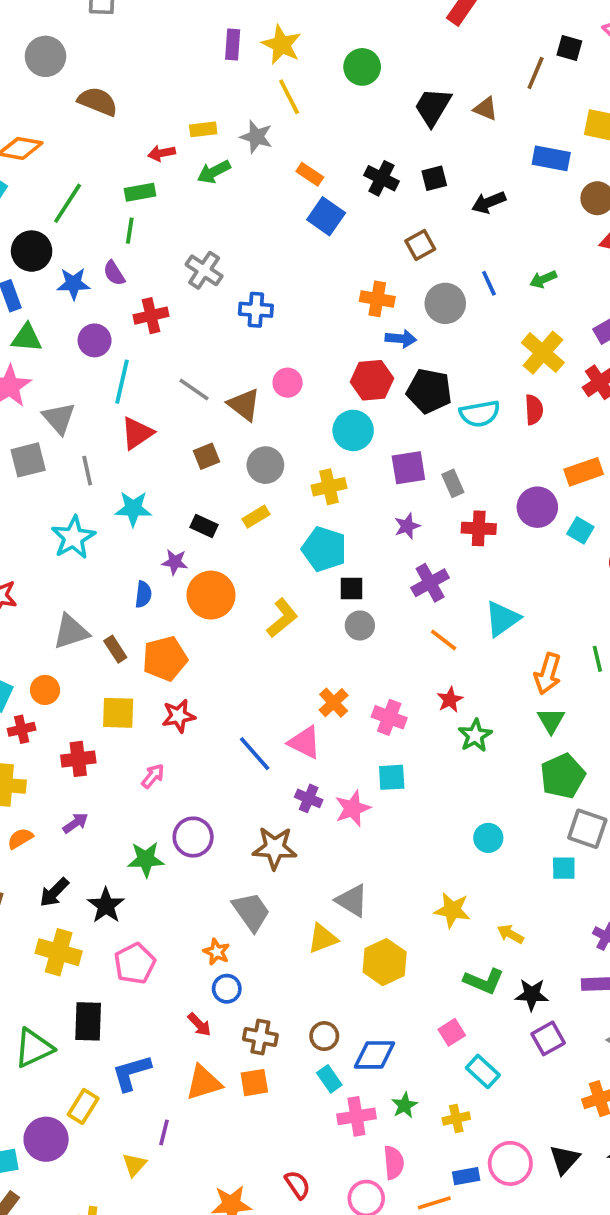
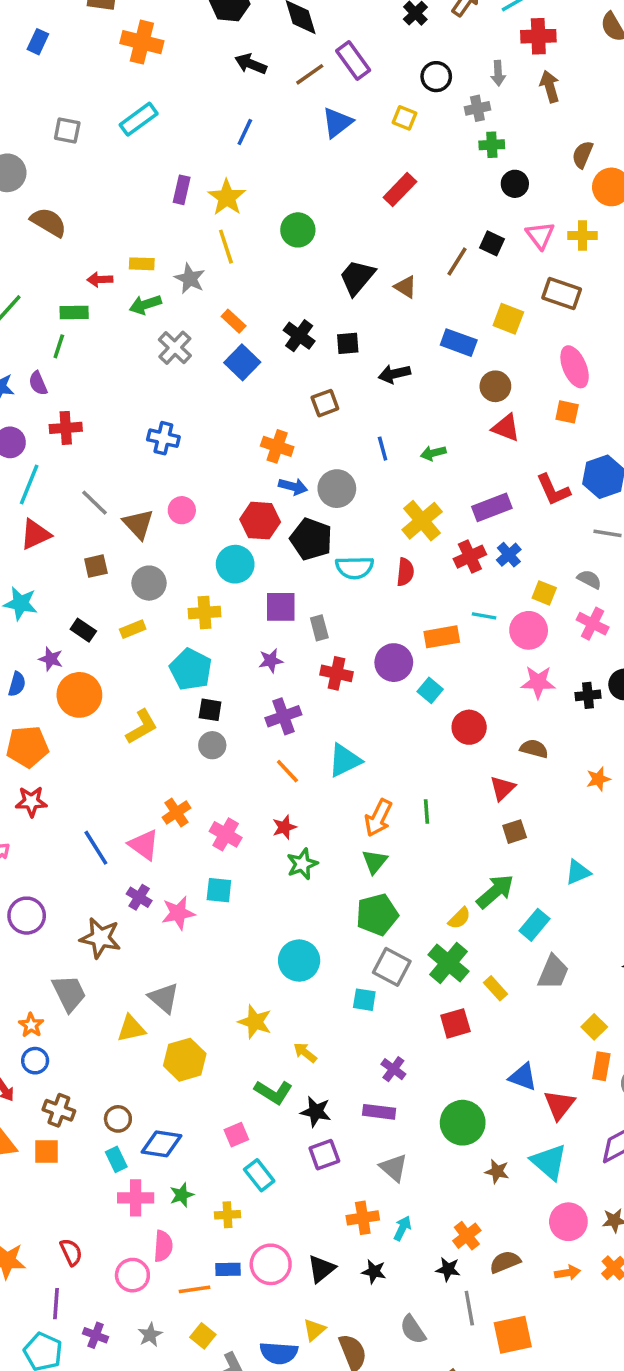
gray cross: (204, 270) -> (175, 348), moved
gray circle: (445, 303) -> (337, 489), moved
cyan circle: (488, 838) -> (299, 961), size x1.5

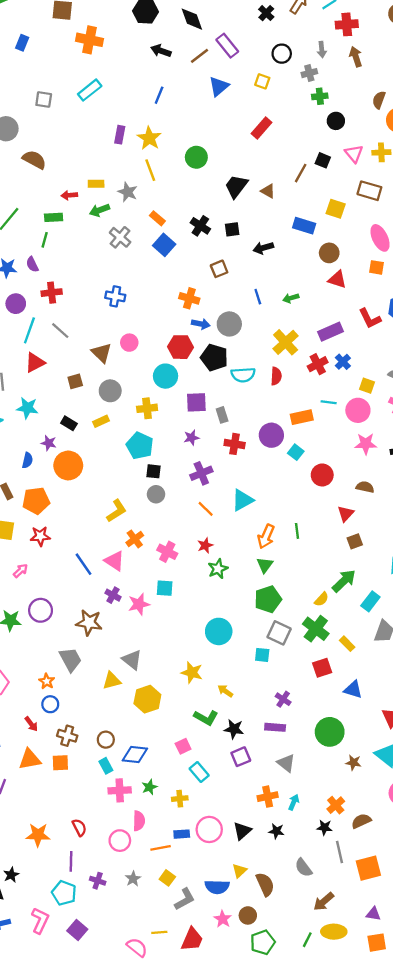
gray line: (94, 503) -> (60, 331), moved
yellow L-shape: (142, 727) -> (117, 511), moved
blue triangle: (523, 1077) -> (353, 690), moved

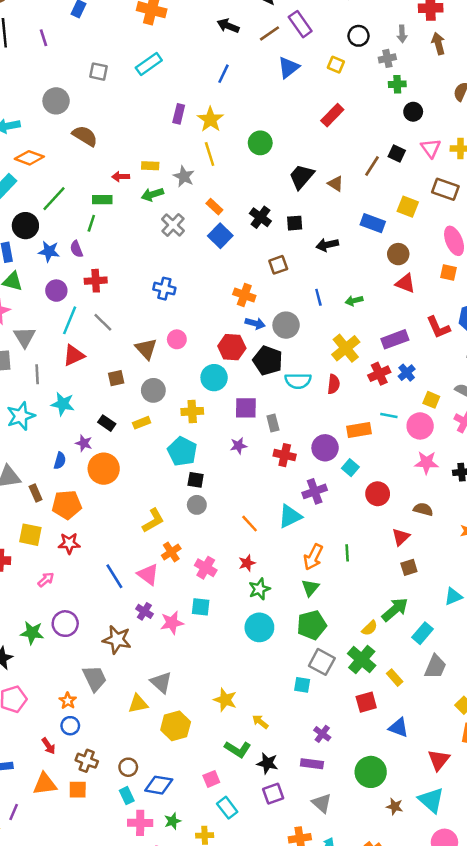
purple cross: (201, 473) -> (315, 491), moved
cyan circle: (219, 631) -> (259, 627), moved

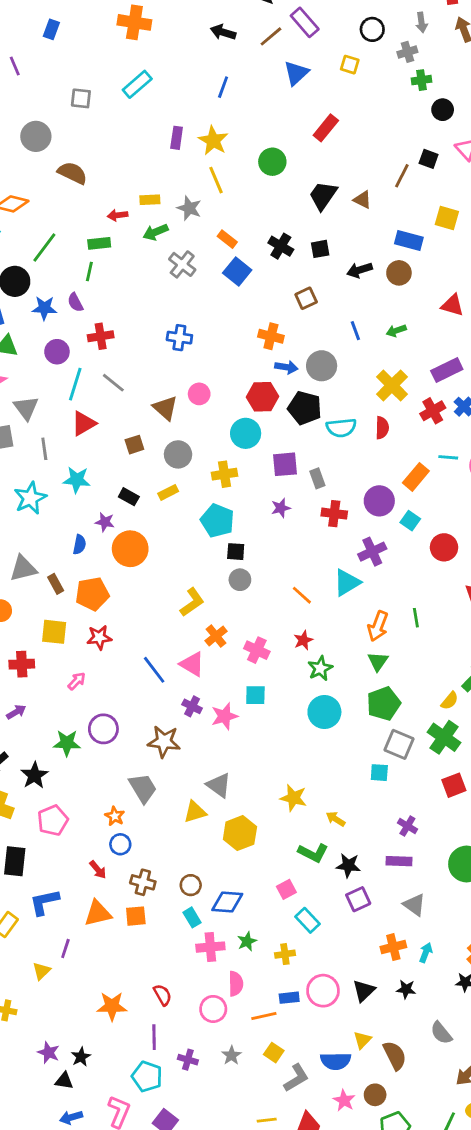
red rectangle: (332, 115) -> (326, 128), moved
brown circle: (398, 254) -> (399, 273), moved
orange rectangle: (359, 430) -> (416, 477), turned -35

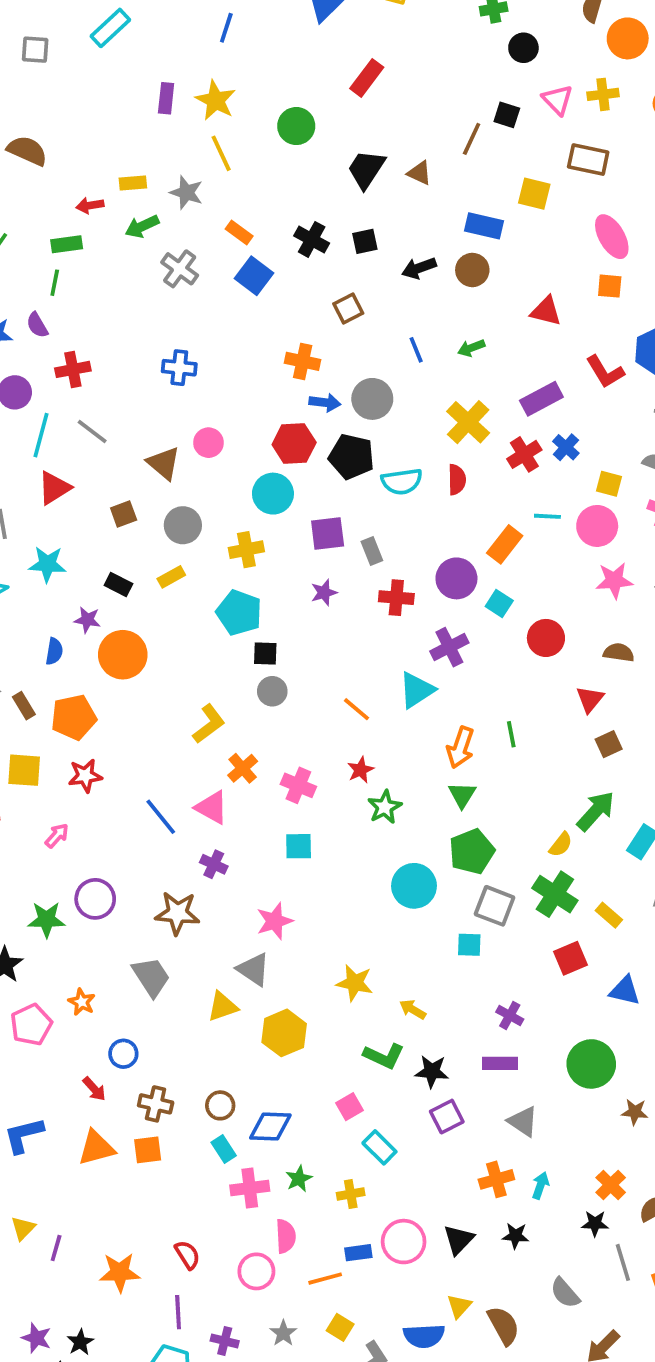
cyan circle: (324, 712) -> (414, 886), moved
pink star: (224, 716) -> (275, 921), moved
orange star: (115, 816) -> (82, 1002), moved
purple line: (65, 948) -> (56, 1248), moved

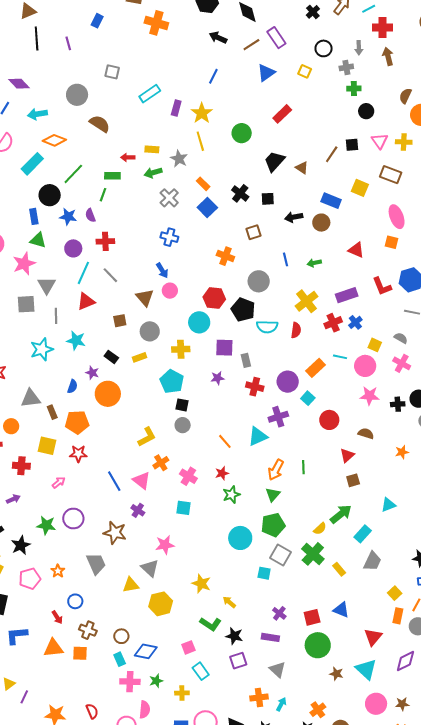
cyan rectangle: (110, 28) -> (150, 94), moved
black square: (507, 115) -> (352, 145), turned -32
blue cross: (179, 368) -> (169, 237), moved
blue arrow: (325, 402) -> (162, 270), moved, turned 42
red square: (570, 958) -> (312, 617), moved

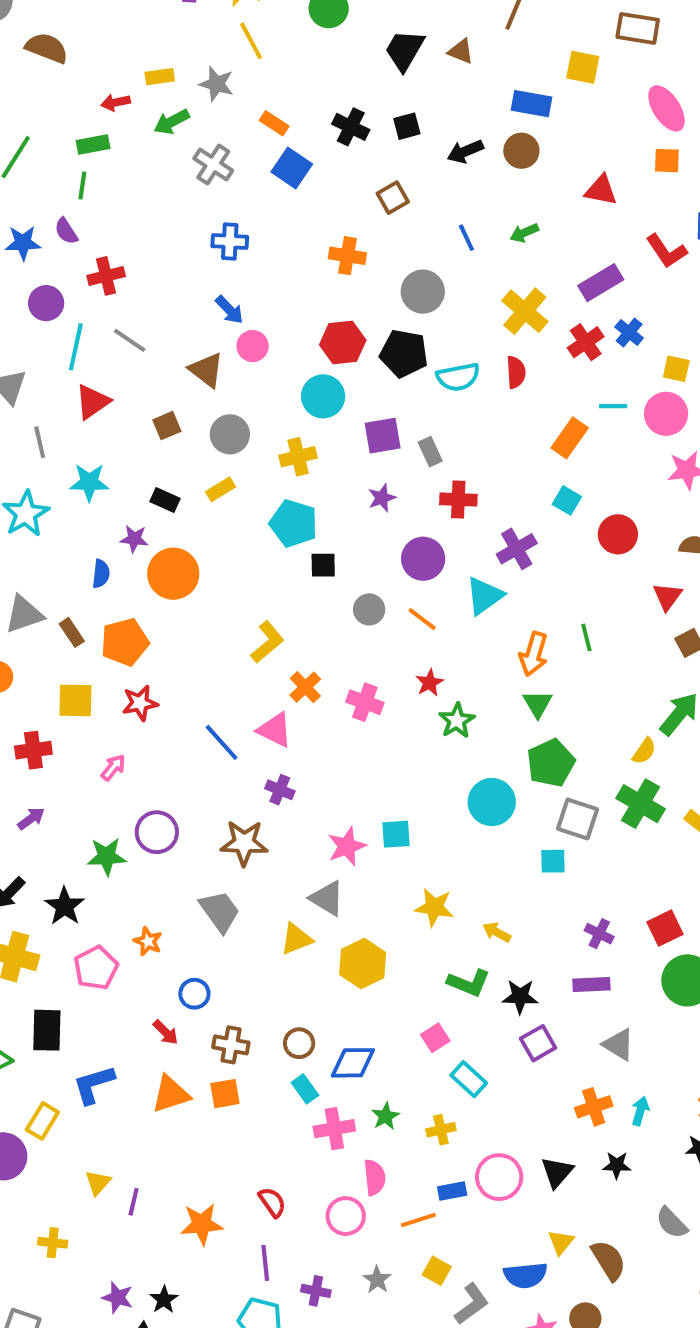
purple circle: (288, 382) -> (423, 559), moved
gray circle: (183, 425) -> (369, 609), moved
cyan square: (183, 508) -> (396, 834), moved

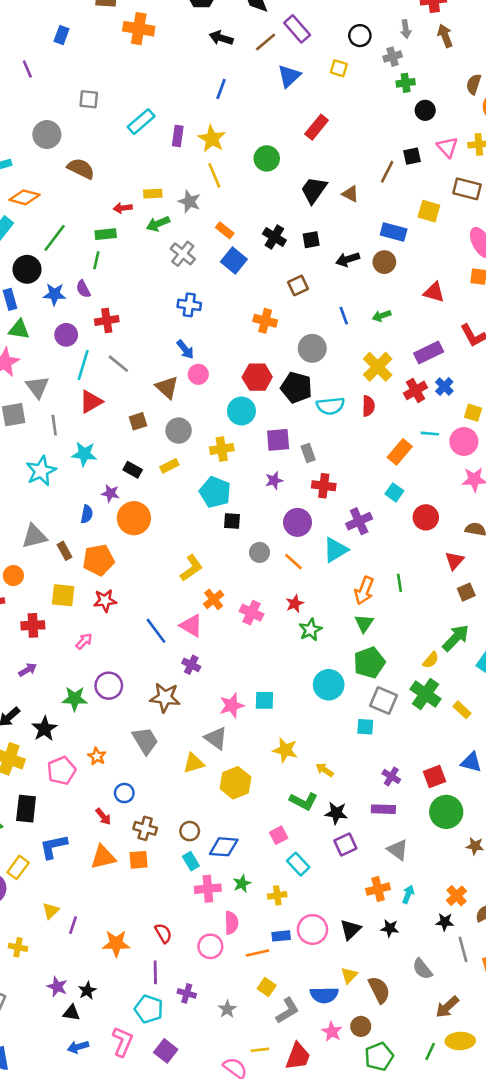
gray star: (377, 1280) -> (227, 1009), moved

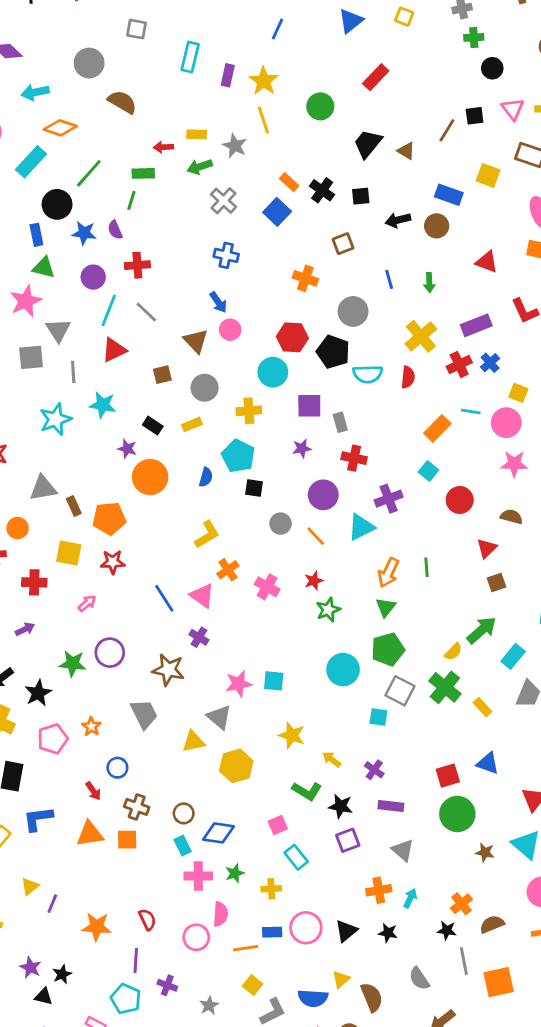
cyan rectangle: (141, 122) -> (190, 57), turned -40
orange rectangle: (225, 230) -> (289, 182), moved
green arrow: (382, 316) -> (429, 283), turned -78
blue semicircle: (87, 514) -> (206, 477), moved
purple cross: (391, 776) -> (374, 770), moved

